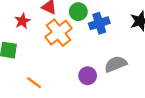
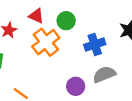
blue cross: (99, 23) -> (95, 45), moved

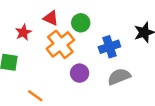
purple circle: (76, 86) -> (80, 73), moved

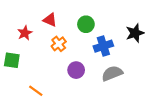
green circle: (81, 23) -> (86, 24), moved
orange cross: (60, 44) -> (59, 44), size x0.6

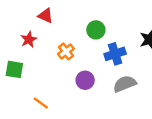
red triangle: (50, 20) -> (46, 16), moved

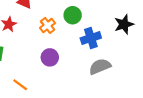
orange cross: (66, 51) -> (48, 25), moved
purple circle: (85, 80) -> (50, 57), moved

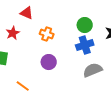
green circle: (73, 15) -> (85, 25), moved
orange cross: (48, 25) -> (47, 34), turned -32

